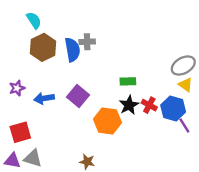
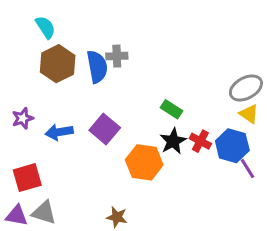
green rectangle: (128, 81) -> (172, 109), turned 35

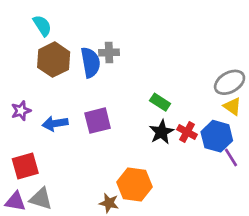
purple square: (105, 129) -> (98, 121), turned 36
orange hexagon: (144, 162) -> (134, 184), moved

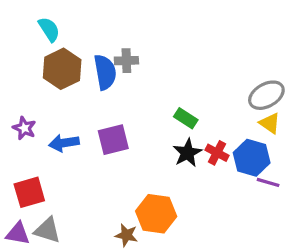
purple star: (21, 111) -> (24, 128), turned -30
purple line: (231, 158) -> (268, 182), turned -42

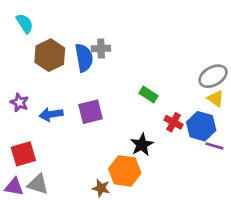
cyan semicircle: (49, 29) -> (25, 23), moved
black star: (187, 153) -> (142, 145), moved

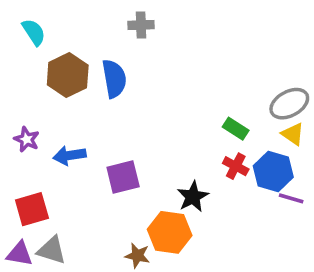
gray cross: (101, 48) -> (141, 25), moved
green rectangle: (148, 95) -> (236, 129), moved
purple square: (91, 112) -> (123, 177), moved

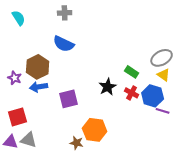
gray cross: (141, 25) -> (65, 13), moved
brown hexagon: (68, 75) -> (38, 67), moved
blue semicircle: (114, 79) -> (64, 44), turned 125
black star: (193, 197) -> (108, 87), moved

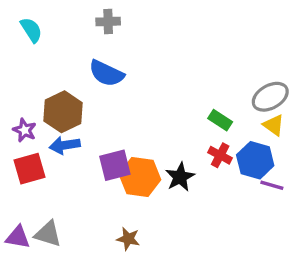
black star: (108, 87) -> (180, 177), moved
red square: (18, 117) -> (30, 169), moved
orange hexagon: (95, 130) -> (140, 177), moved

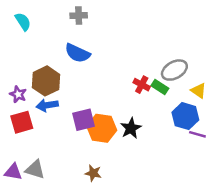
gray ellipse: (270, 97) -> (174, 70), moved
red cross: (220, 155) -> (142, 85), moved

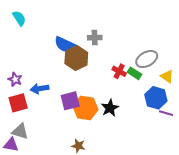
gray cross: (79, 16) -> (95, 38), moved
brown hexagon: (46, 81) -> (76, 58), moved
gray triangle: (35, 169) -> (20, 131), moved

